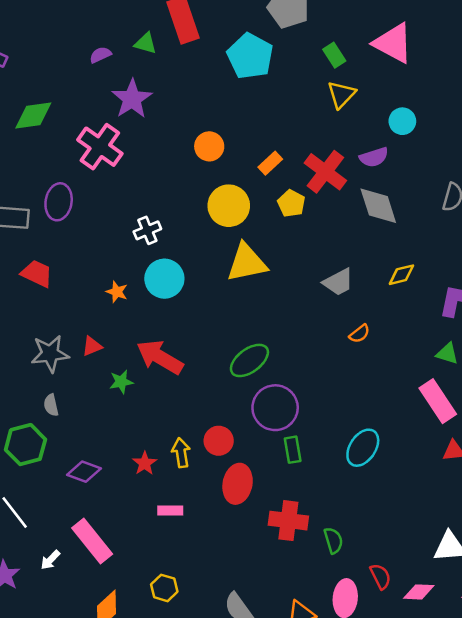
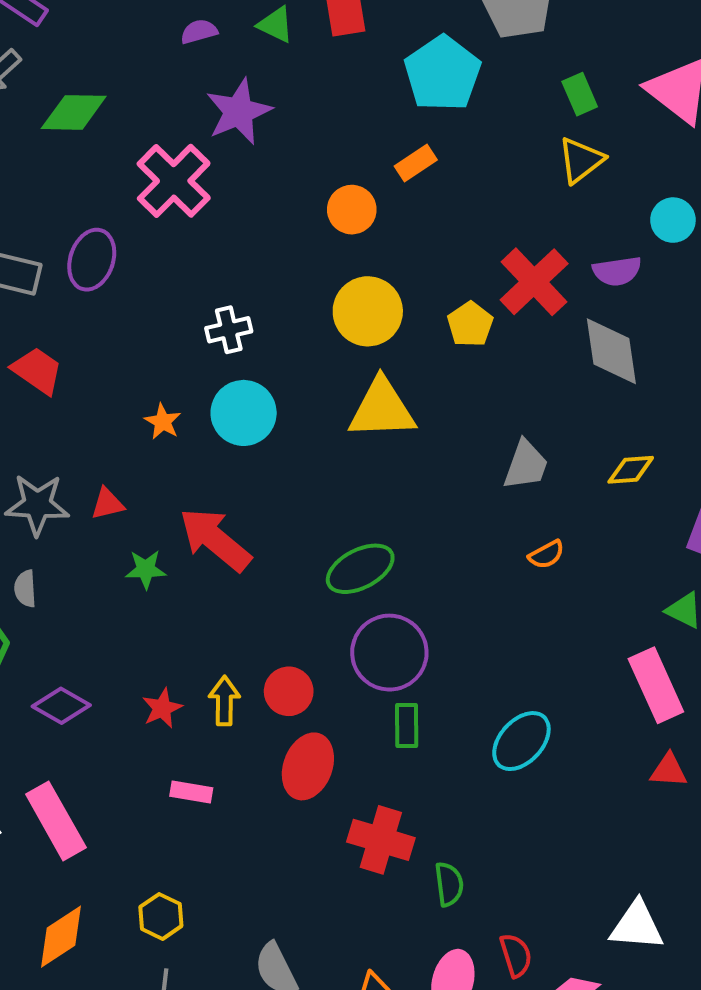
orange rectangle: (270, 163) -> (416, 163), moved
gray trapezoid: (338, 282) -> (526, 465), turned -52

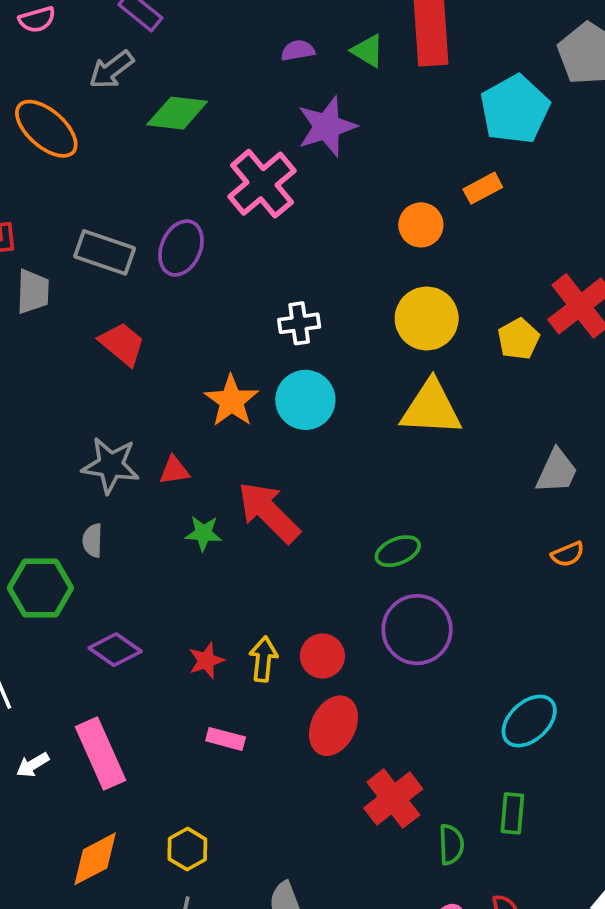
orange star: (163, 422) -> (231, 401), size x1.6
green ellipse: (360, 569) -> (398, 551), size x0.7
green rectangle: (407, 726) -> (512, 813), moved
red cross: (381, 840) -> (393, 798), turned 30

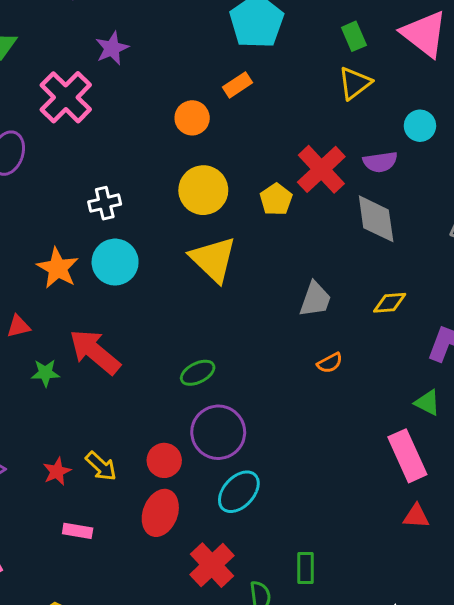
purple star: (327, 126) -> (112, 48), size x0.7
yellow triangle: (431, 408) -> (213, 259), turned 46
red circle: (322, 656) -> (164, 460), moved
yellow arrow: (263, 659) -> (101, 466), turned 132
cyan ellipse: (529, 721) -> (239, 492), moved

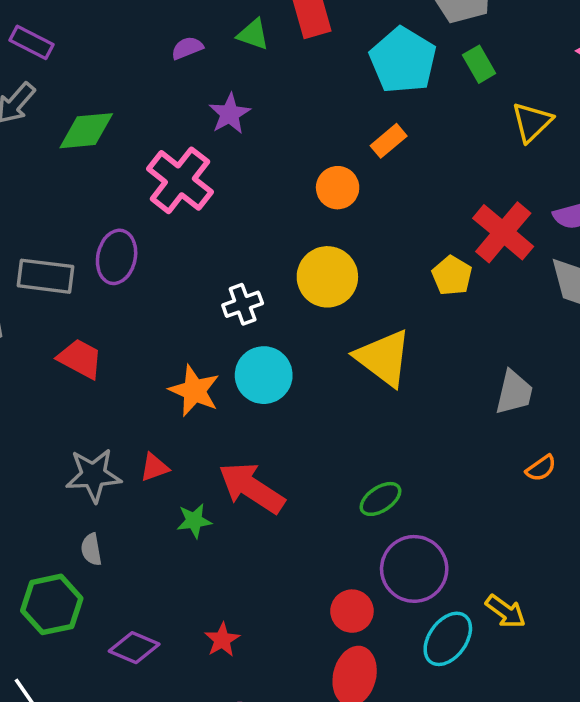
green rectangle: (354, 36) -> (479, 64), moved
yellow circle: (203, 190) -> (327, 277), moved
yellow arrow: (101, 466) -> (506, 611), moved

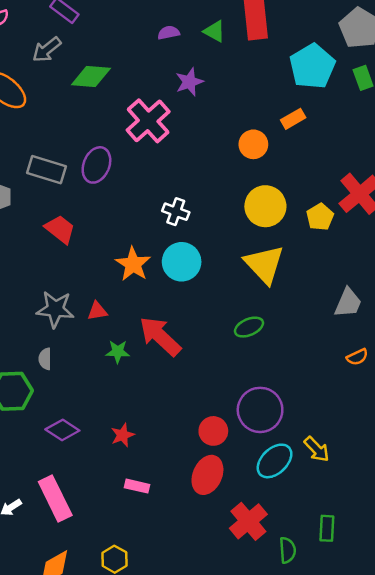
yellow circle: (327, 277) -> (265, 206), moved
white cross: (243, 304) -> (176, 212), turned 30
green ellipse: (380, 499) -> (249, 327), moved

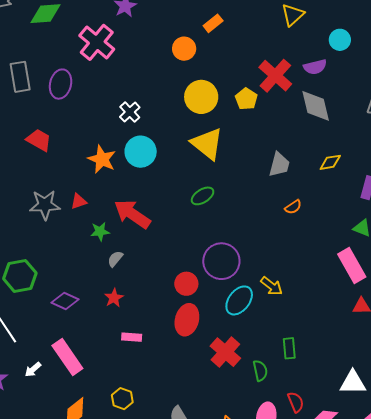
gray rectangle: (46, 170) -> (20, 77), moved, turned 72
white cross: (176, 212) -> (130, 112), turned 35
gray semicircle: (45, 359) -> (115, 259), moved, turned 48

